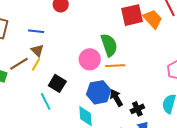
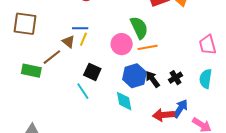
blue line: (36, 31) -> (80, 28), moved
yellow line: (36, 64) -> (83, 39), moved
black cross: (137, 109) -> (176, 78), moved

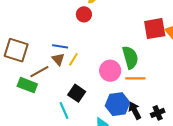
brown square: (25, 24) -> (16, 50), moved
blue line: (80, 28) -> (60, 46), moved
green rectangle: (31, 71) -> (27, 85), moved

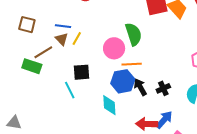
brown square: (16, 50) -> (27, 25), moved, size x0.7
orange line: (135, 78) -> (132, 64), moved
black square: (77, 93) -> (82, 72), turned -36

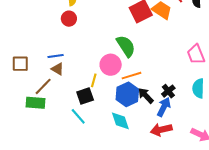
yellow line: (77, 39) -> (94, 80), moved
blue arrow: (164, 120) -> (164, 107), moved

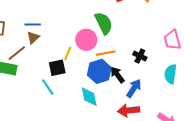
brown triangle: (58, 69) -> (33, 38), turned 40
black cross: (168, 91) -> (140, 56), moved, turned -32

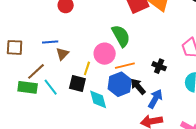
brown triangle: (33, 38) -> (62, 54), moved
black square: (57, 68) -> (77, 83), turned 30
cyan line: (48, 87) -> (51, 87), moved
cyan diamond: (89, 97) -> (98, 99), moved

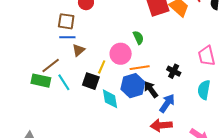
green semicircle: (121, 36) -> (138, 38), size x0.6
brown square: (15, 47) -> (66, 21), moved

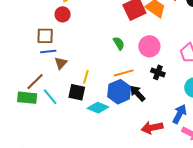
pink circle: (121, 54) -> (149, 46), moved
cyan diamond: (110, 99) -> (98, 108), turned -50
blue arrow: (167, 103) -> (180, 114), moved

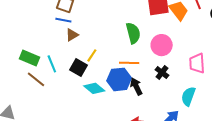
green semicircle: (119, 43) -> (133, 33), size x1.5
brown line: (35, 82) -> (36, 79), moved, turned 66

